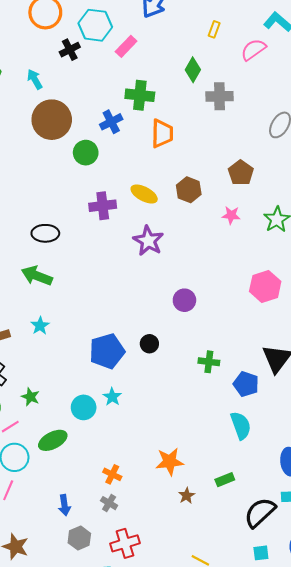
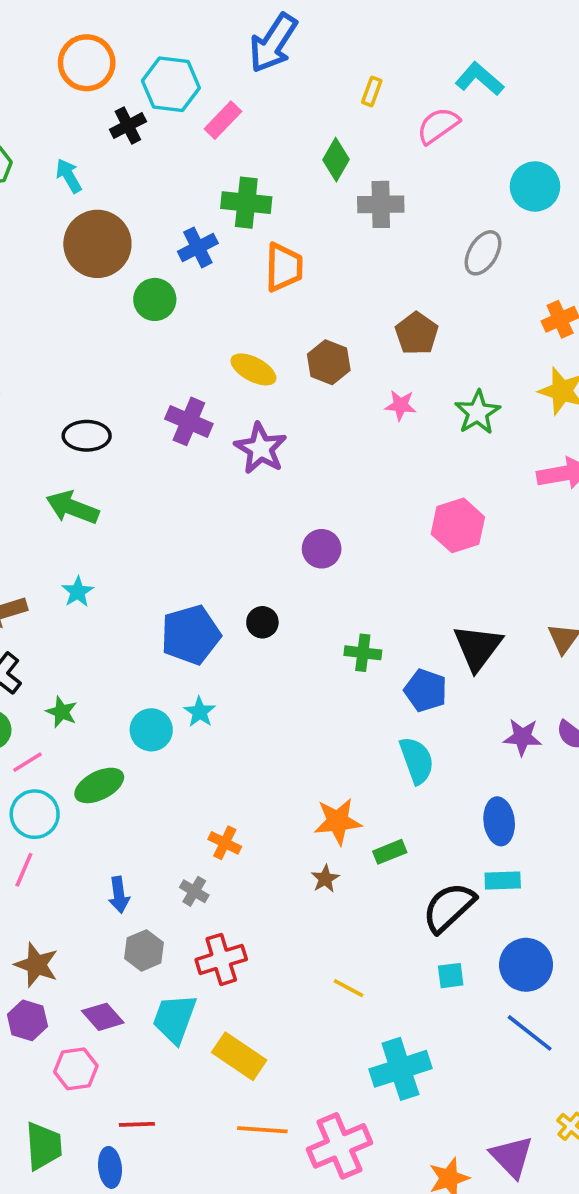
purple cross: (103, 206) -> (189, 421), moved, turned 30
orange star: (170, 462) -> (338, 821), moved
orange cross: (112, 474) -> (225, 843), moved

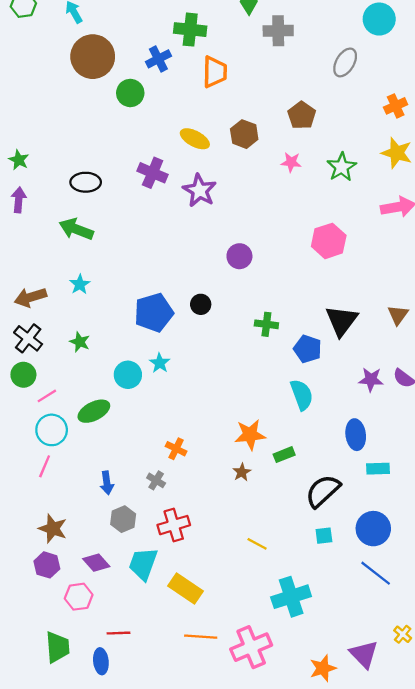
green star: (62, 712) -> (80, 342), moved
cyan rectangle: (503, 881) -> (378, 469), moved

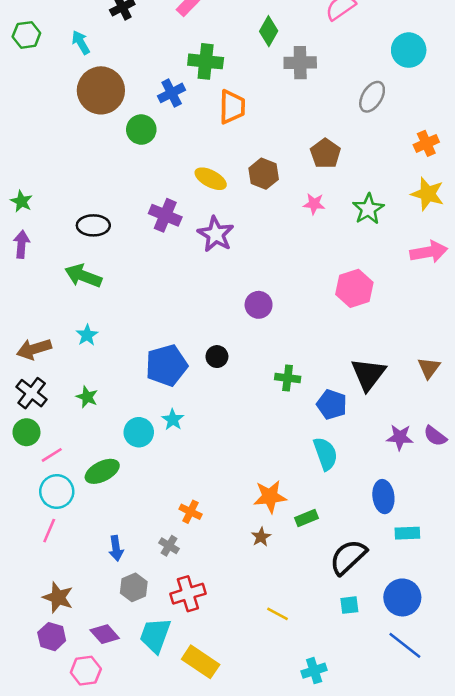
cyan cross: (291, 597) -> (314, 671), size x0.6

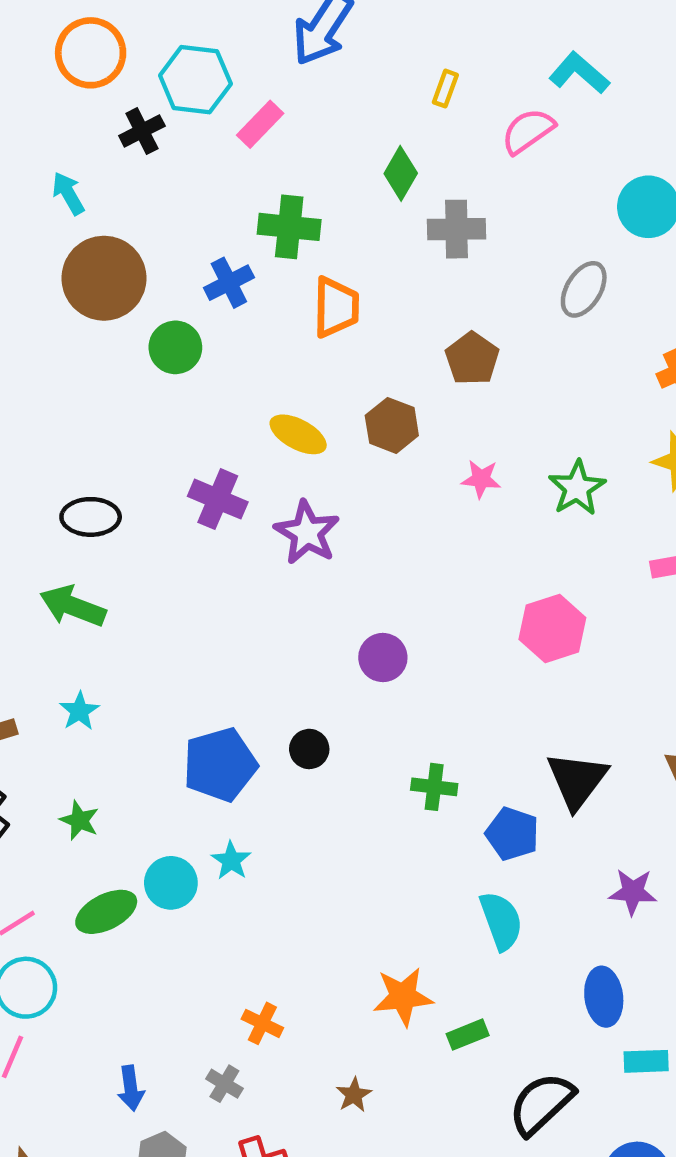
brown pentagon: (325, 153) -> (472, 359), moved
green ellipse: (102, 471) -> (106, 912), moved
brown star: (261, 537) -> (354, 1095), moved

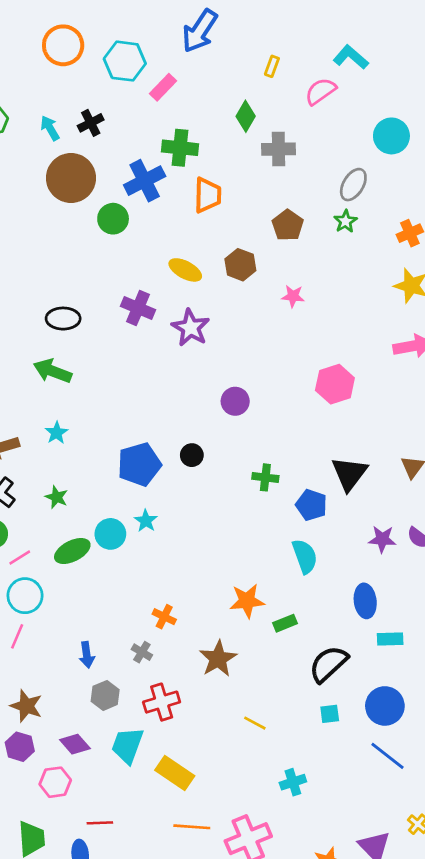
black cross: (142, 131) -> (91, 123), moved
blue cross: (229, 283) -> (145, 181), size x1.4
green star: (577, 488) -> (345, 221), moved, size x0.7
brown star: (354, 1095) -> (218, 659), size x1.8

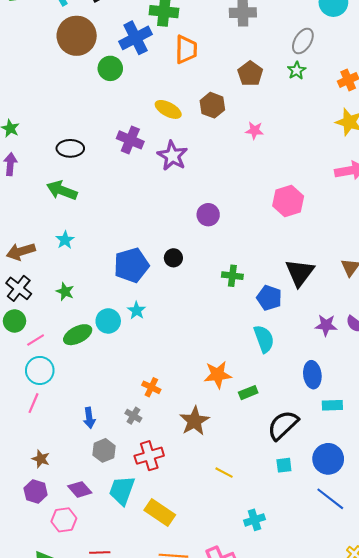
brown star: (26, 706) -> (41, 459), size x0.7

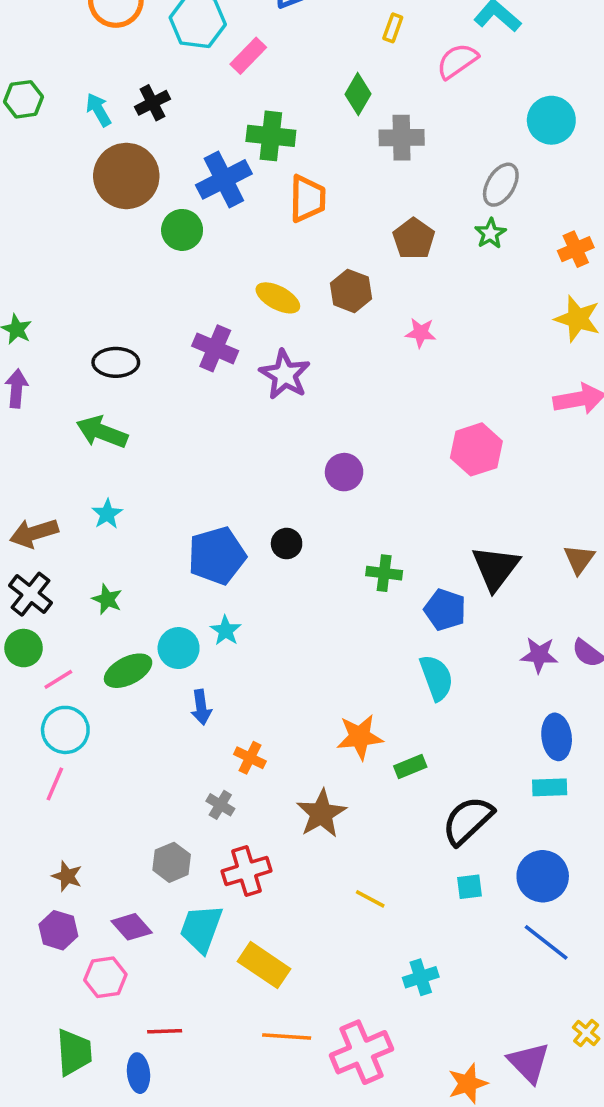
blue ellipse: (312, 375) -> (557, 737), moved
blue arrow: (89, 418) -> (201, 707), moved

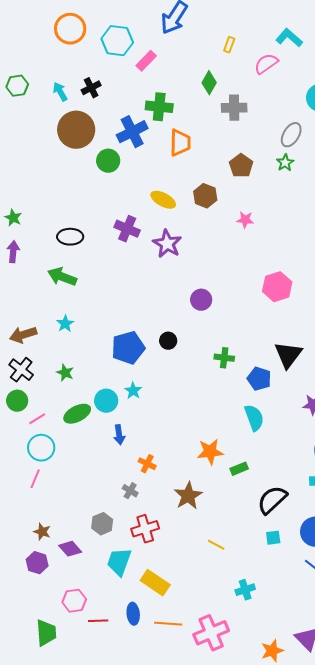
purple diamond: (132, 927) -> (70, 549), moved
pink hexagon: (105, 977) -> (74, 601), moved
blue ellipse: (138, 1073) -> (133, 614), moved

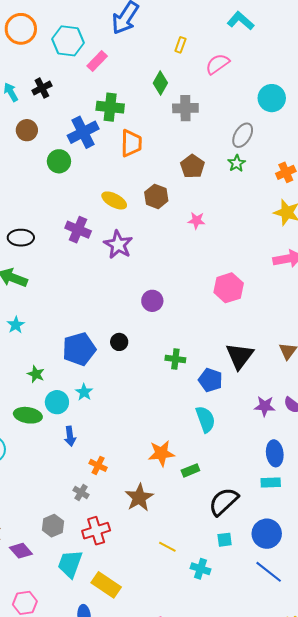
cyan L-shape: (289, 38) -> (241, 21), moved
brown circle: (76, 130) -> (27, 130), size x0.6
green star: (65, 373) -> (36, 374), moved
green ellipse: (77, 414) -> (28, 415), turned 36
cyan cross: (245, 590) -> (200, 569), moved, turned 36

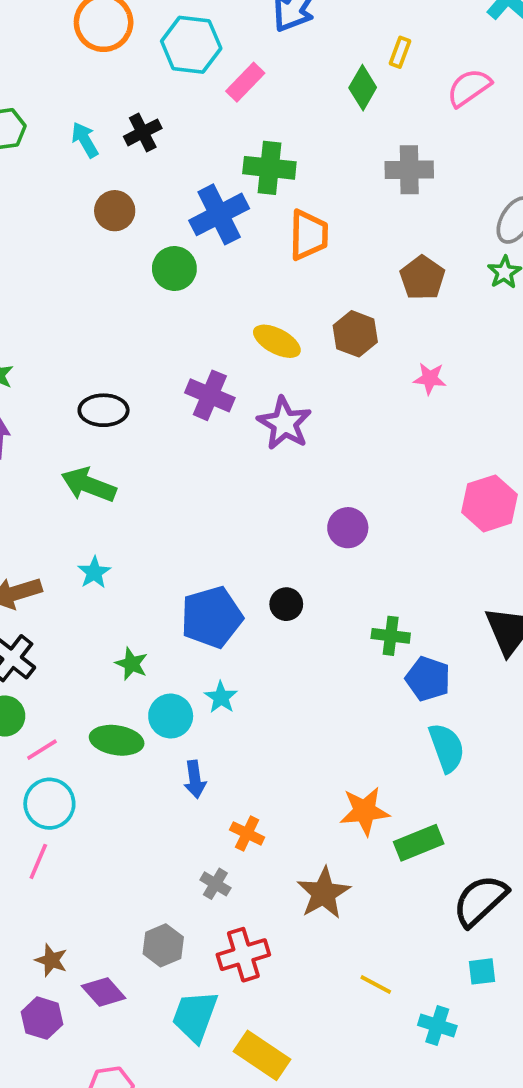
green diamond: (160, 83) -> (363, 88), moved
blue pentagon: (211, 380) -> (428, 679), moved
green rectangle: (190, 470) -> (419, 843), size x1.4

